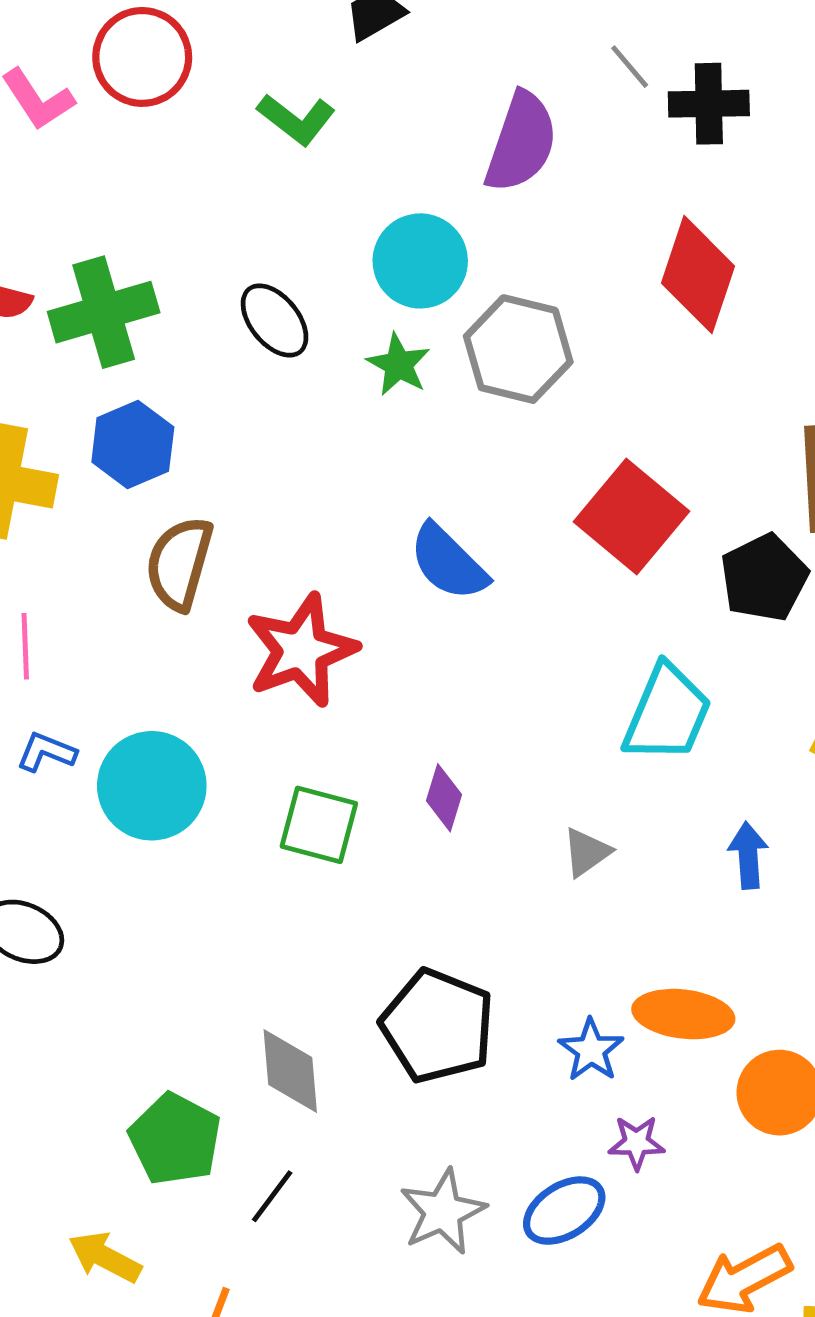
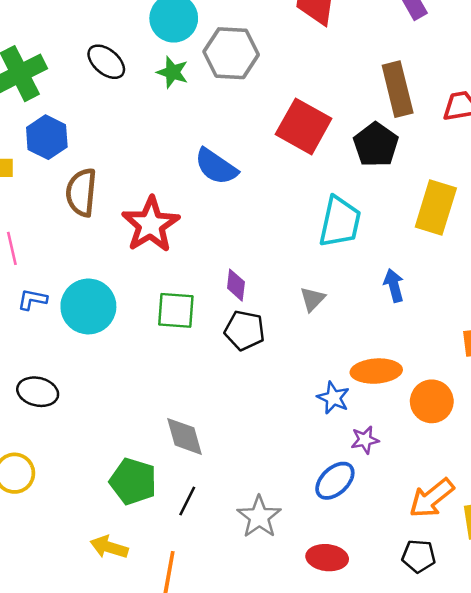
black pentagon: (438, 1026) -> (245, 330), moved, size x0.7
gray star: (443, 1212) -> (259, 517), moved

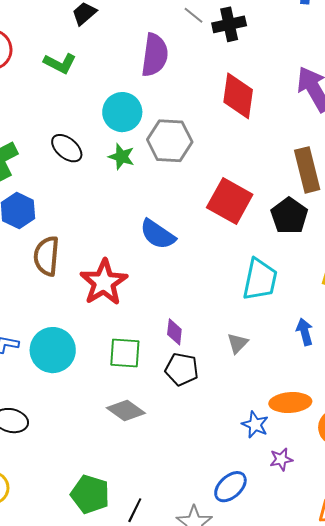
gray diamond: (184, 436) -> (126, 410), moved, turned -39
blue ellipse: (335, 481) -> (230, 487), moved

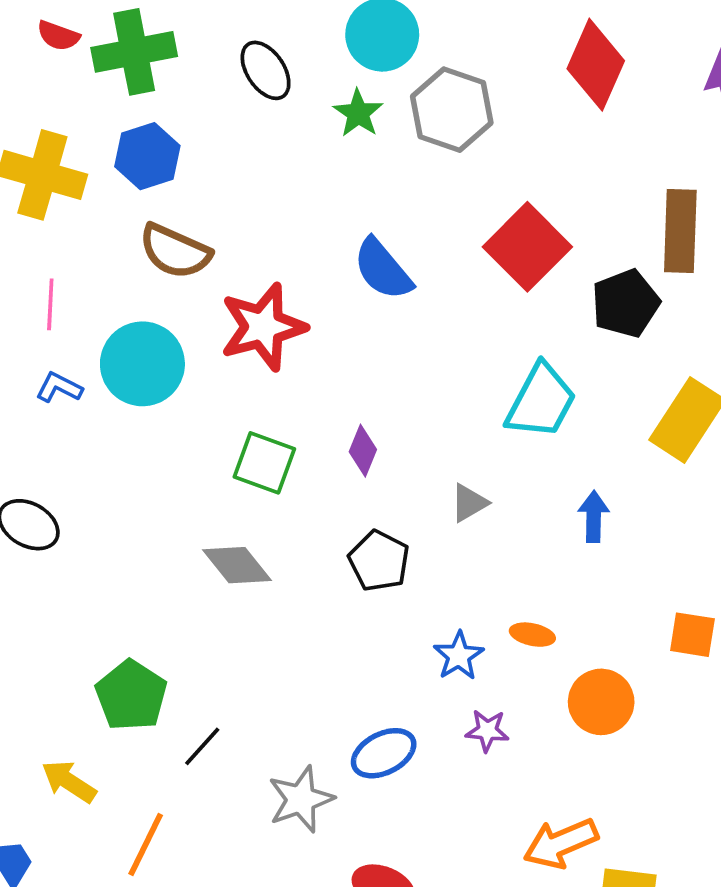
brown semicircle: (47, 256) -> (175, 251), turned -87
cyan circle: (53, 350) -> (142, 364), moved
black pentagon: (182, 369) -> (379, 561), moved
orange ellipse: (290, 403) -> (532, 635), size x0.6

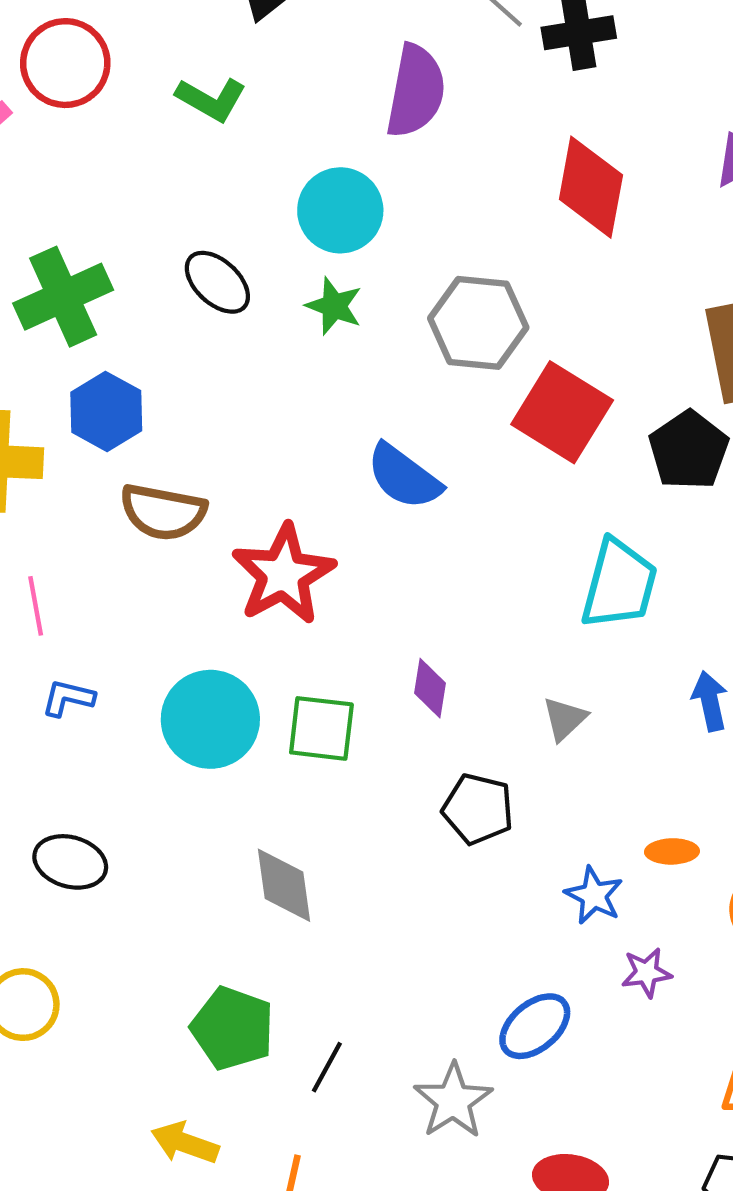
gray hexagon: (452, 110) -> (478, 323), moved
cyan circle: (142, 364) -> (210, 719), moved
gray diamond: (237, 565) -> (284, 885), moved, turned 44

